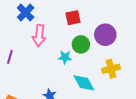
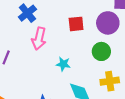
purple circle: (105, 35) -> (108, 23), moved
green circle: (81, 44) -> (101, 51), moved

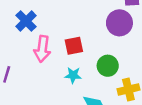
red square: (76, 24) -> (74, 46), moved
green circle: (101, 51) -> (108, 66), moved

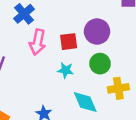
purple circle: (119, 23) -> (97, 31), moved

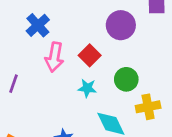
purple circle: (97, 31) -> (121, 25), moved
red square: (69, 42) -> (90, 55), turned -36

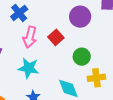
cyan star: (87, 88) -> (29, 68), moved, size x1.5

